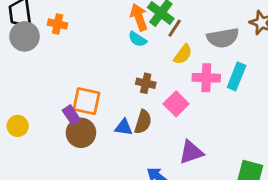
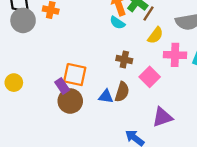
yellow circle: (18, 126) -> (14, 83), moved

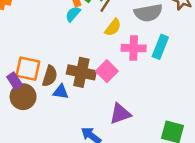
cyan semicircle: (117, 23) -> (73, 14), turned 98
brown cross: (124, 60) -> (81, 72), moved, size x1.6
brown semicircle: (122, 92) -> (50, 76), moved

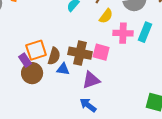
orange square: (28, 69) -> (36, 50), turned -30
pink square: (107, 71) -> (101, 52), turned -30
purple triangle: (120, 114) -> (91, 80), moved

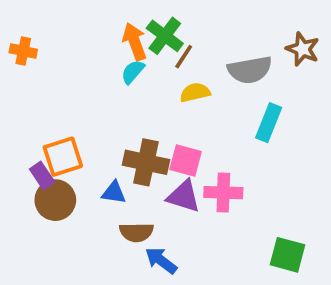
yellow semicircle: (106, 16) -> (195, 92), turned -140
pink cross: (123, 33) -> (223, 193), moved
brown semicircle: (54, 56) -> (136, 232), moved, turned 72
purple triangle: (91, 80) -> (184, 196), moved, turned 36

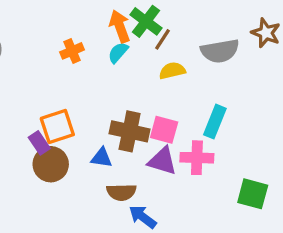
orange cross: (23, 51) -> (72, 51), moved, turned -35
cyan rectangle: (269, 123) -> (215, 122), moved
green square: (287, 255) -> (253, 194), moved

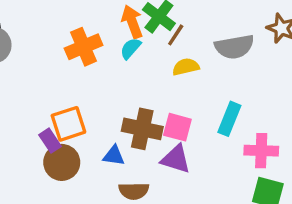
orange cross: (72, 51) -> (84, 47), size x1.5
pink cross: (197, 158) -> (261, 151), moved

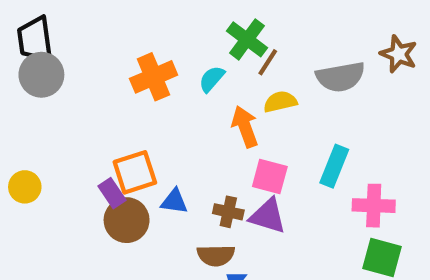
orange arrow: (132, 22) -> (245, 127), moved
brown cross: (142, 129) -> (228, 212), moved, size x0.6
blue triangle: (114, 156) -> (174, 201), moved

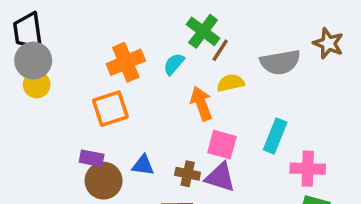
orange square: (135, 172) -> (110, 109), moved
yellow circle: (25, 187) -> (37, 85), moved
purple rectangle: (112, 193) -> (92, 158), turned -45

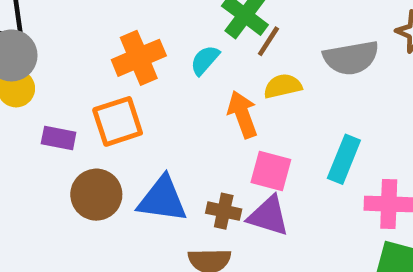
purple rectangle: (92, 158) -> (59, 138), moved
blue triangle: (143, 165) -> (162, 199), size x1.6
brown circle: (104, 181) -> (96, 195), moved

